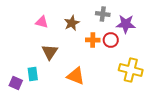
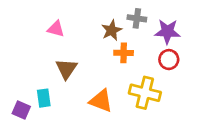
brown star: (72, 23) -> (112, 30), moved
red circle: (111, 40) -> (169, 60), moved
yellow cross: (131, 70) -> (145, 93), moved

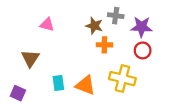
brown star: (112, 30) -> (94, 26), turned -30
brown triangle: (66, 69) -> (30, 58), moved
cyan rectangle: (44, 98) -> (58, 83), moved

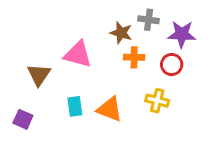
pink triangle: (47, 25) -> (78, 54), moved, size x1.5
red circle: (143, 50) -> (172, 65), moved
yellow cross: (122, 79) -> (157, 101), size x0.7

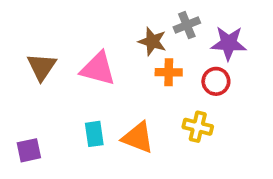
gray cross: (149, 20) -> (187, 25), turned -30
brown triangle: (39, 75) -> (42, 67), moved
purple square: (23, 119) -> (29, 150), turned -36

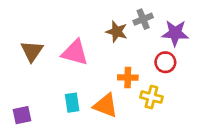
orange cross: (169, 72) -> (128, 78), moved

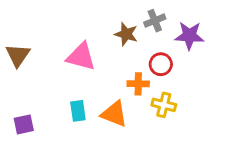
brown triangle: (32, 51) -> (18, 55), moved
red circle: (165, 62) -> (161, 64), moved

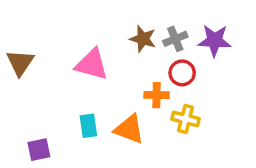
gray cross: (155, 21) -> (175, 39), moved
purple square: (24, 124) -> (39, 150), moved

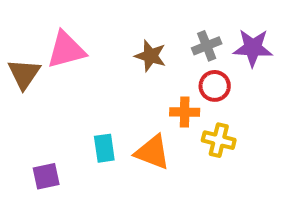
brown star: (143, 39) -> (150, 56), moved
pink triangle: (92, 64) -> (66, 50), moved, turned -30

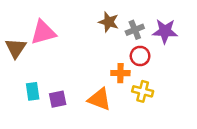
brown star: (150, 56) -> (109, 22), moved
cyan rectangle: (104, 148) -> (33, 91), moved
purple square: (46, 176) -> (58, 99), moved

